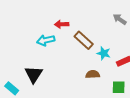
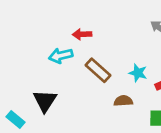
brown rectangle: (84, 40) -> (98, 70), moved

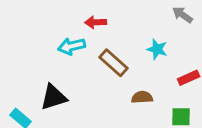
cyan star: (138, 73) -> (157, 49), moved
black triangle: (45, 101) -> (54, 97), turned 40

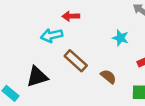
brown rectangle: (114, 63) -> (76, 61), moved
brown semicircle: (142, 97) -> (108, 77), turned 42

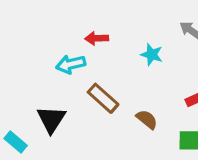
cyan star: (120, 38) -> (152, 55), moved
black triangle: (37, 77) -> (51, 119), turned -40

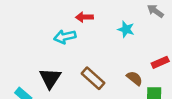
brown rectangle: (103, 98) -> (93, 78), moved
brown semicircle: (147, 119) -> (135, 78), moved

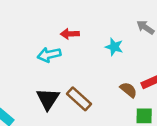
black triangle: (50, 78) -> (48, 99), moved
brown semicircle: (135, 78) -> (128, 90), moved

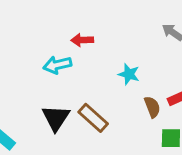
cyan star: (114, 47) -> (129, 74), moved
brown semicircle: (128, 90) -> (152, 107), turned 30

